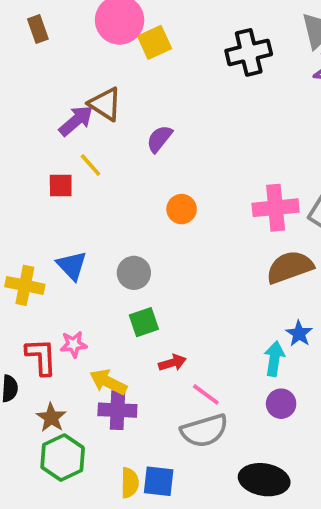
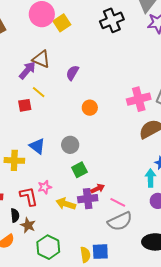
purple cross: (117, 410) -> (88, 199), moved
brown star: (51, 418) -> (28, 225), moved

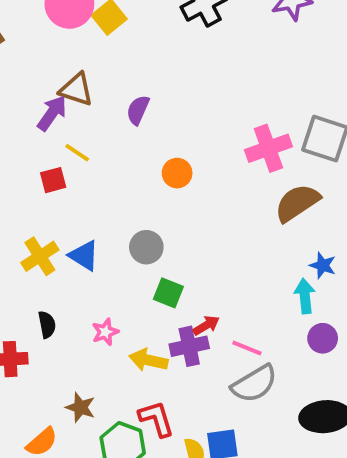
yellow cross: (14, 160) -> (40, 256), moved, turned -30
green square: (79, 170) -> (168, 293), turned -35
red L-shape: (29, 196) -> (156, 419), moved
black semicircle: (15, 215) -> (47, 325), moved

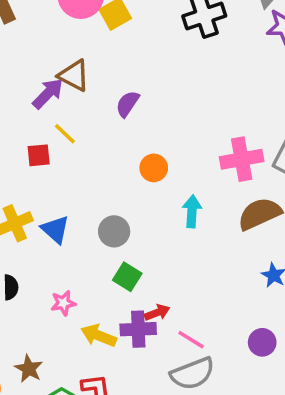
cyan arrow: (305, 296) -> (192, 211), moved

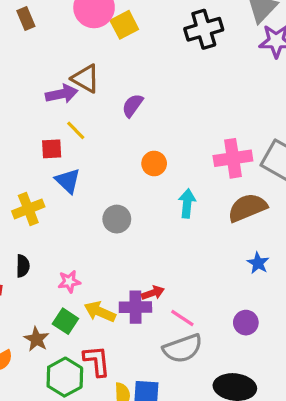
purple arrow: (48, 93) -> (62, 94), turned 32
blue triangle: (55, 229) -> (68, 181), moved
green square: (127, 277) -> (65, 321), moved

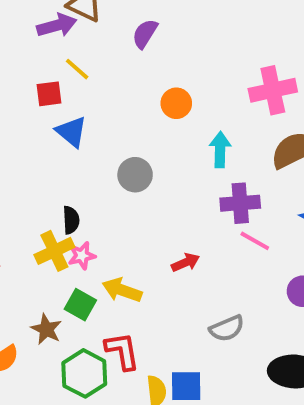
yellow cross: (28, 209) -> (54, 251), moved
black semicircle: (23, 266) -> (71, 220), moved
purple cross: (135, 307) -> (240, 203), moved
pink line: (182, 318) -> (255, 241), moved
gray semicircle: (183, 348) -> (227, 328), size x0.7

